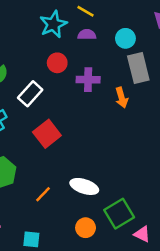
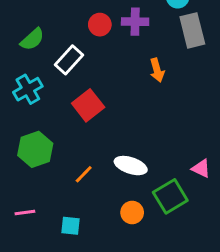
purple cross: (88, 80) -> (135, 22), moved
orange arrow: (122, 98) -> (157, 70), moved
pink triangle: (142, 234) -> (201, 168), moved

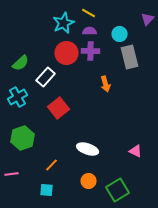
red circle: (100, 25) -> (67, 53), size x1.5
orange line: (84, 174) -> (52, 165), moved
green square: (170, 196) -> (118, 190), moved
pink line: (25, 212) -> (12, 174), moved

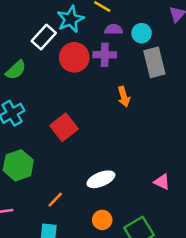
purple semicircle: (90, 31) -> (114, 29), moved
white rectangle: (46, 77) -> (44, 37), moved
white ellipse: (88, 149) -> (101, 179), turned -40

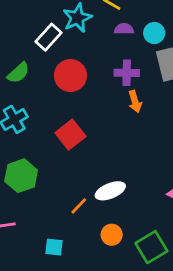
purple cross: (105, 55) -> (127, 73), moved
red circle: (74, 57) -> (70, 76), moved
orange line: (55, 200) -> (79, 206), moved

